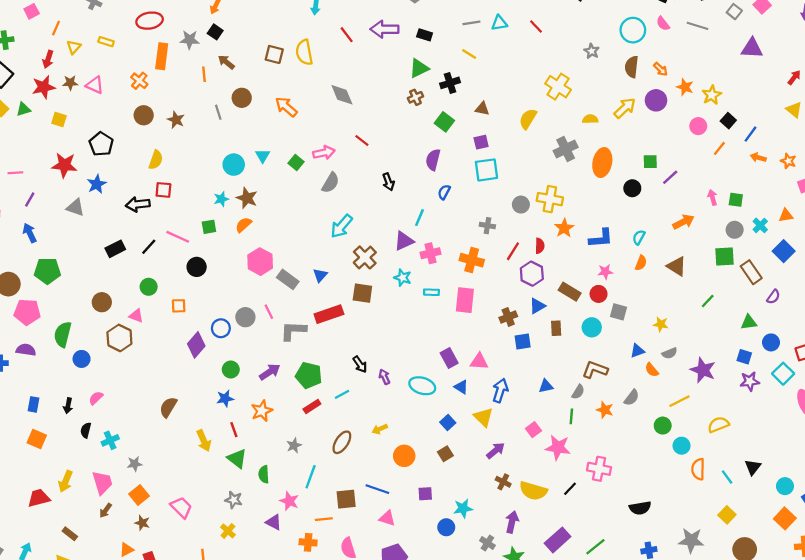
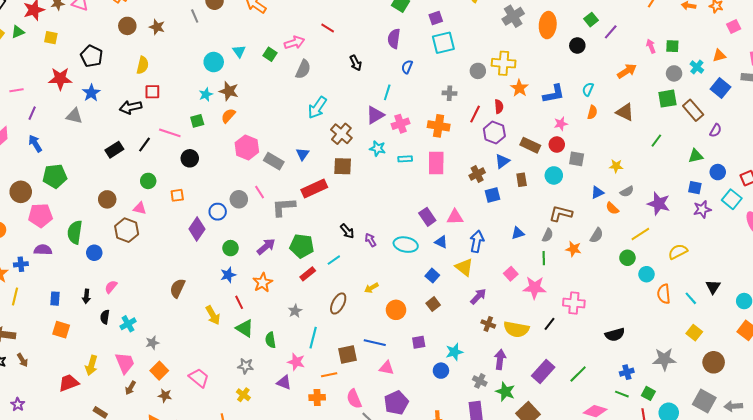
green square: (650, 162) -> (591, 20), turned -32

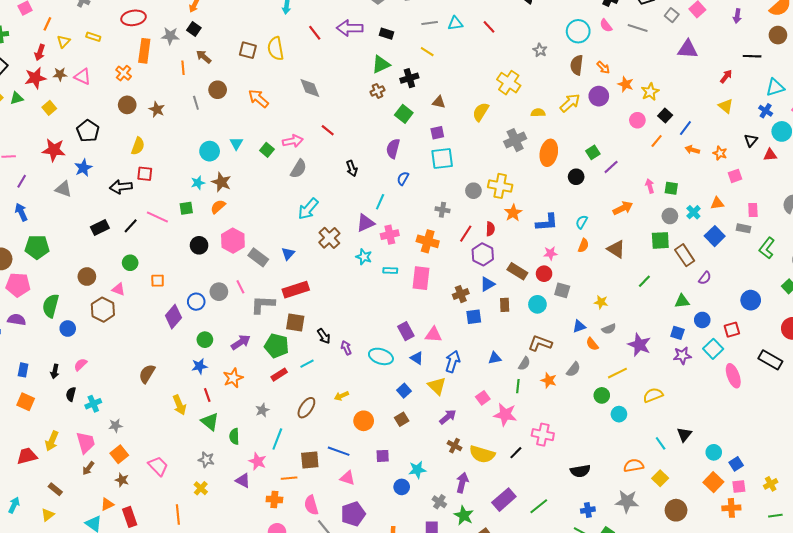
yellow square: (51, 38) -> (49, 108), turned 32
black circle: (190, 158) -> (199, 245), moved
brown square: (343, 166) -> (295, 322), moved
orange semicircle: (664, 294) -> (634, 466), moved, turned 78

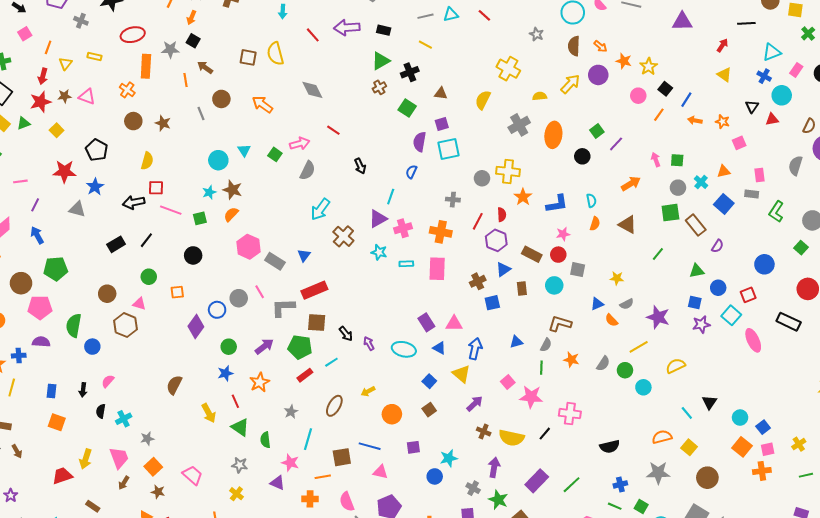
purple semicircle: (393, 149) -> (420, 142), moved
pink line: (157, 217) -> (171, 210), moved
cyan semicircle: (582, 222) -> (591, 201), turned 144
black circle: (199, 245) -> (193, 255), moved
gray semicircle: (573, 369) -> (603, 364), moved

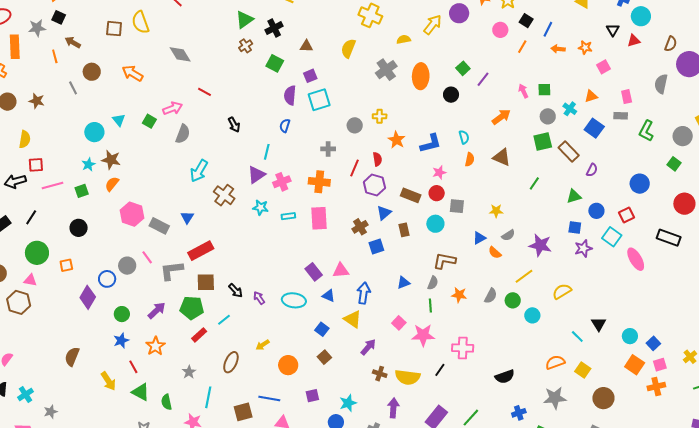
yellow cross: (508, 171) -> (380, 116), size x0.6
pink line: (171, 210) -> (52, 185), turned -30
green circle: (149, 277) -> (37, 253), size x1.5

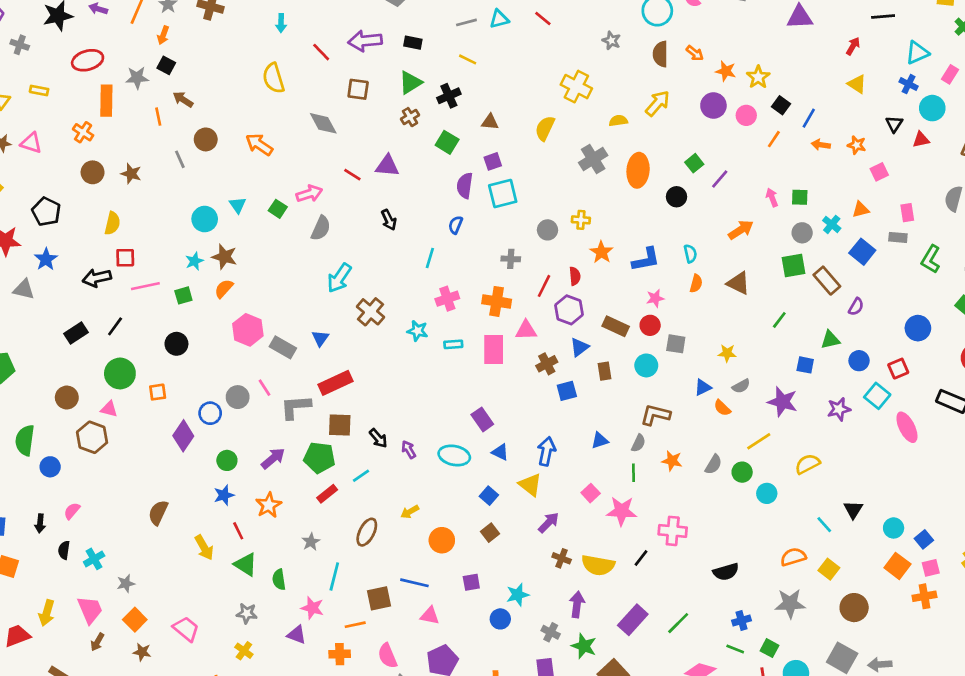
purple circle: (459, 13) -> (713, 106), moved
brown square: (114, 29) -> (358, 89), moved
purple triangle: (256, 175) -> (387, 166), moved, turned 36
blue square: (575, 227) -> (805, 365), moved
pink triangle: (341, 270) -> (526, 330), moved

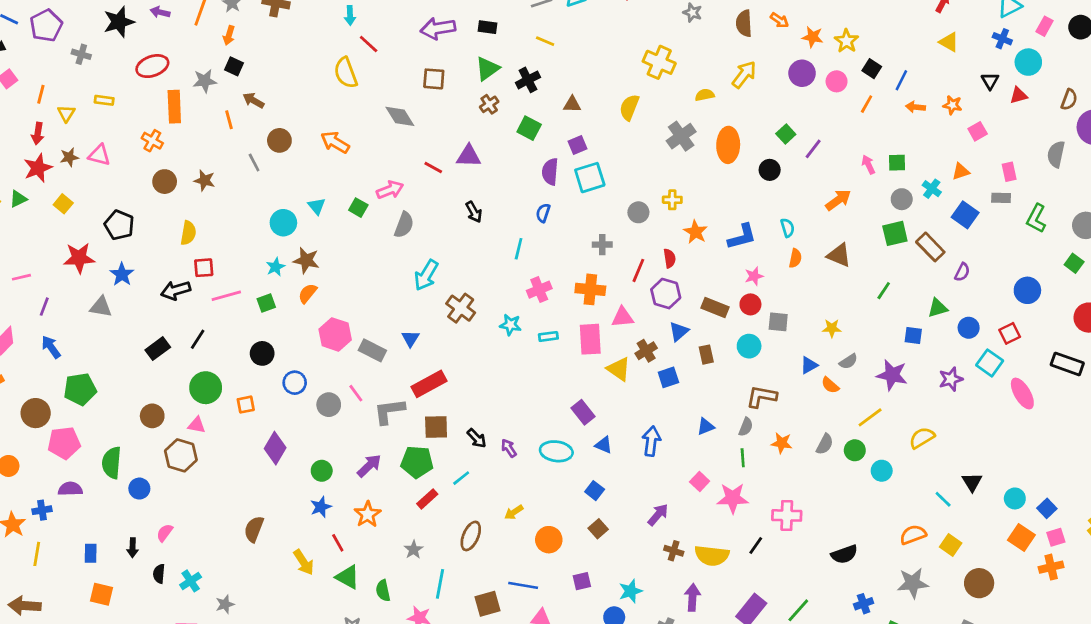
red line: (321, 52) -> (369, 44), moved
blue circle: (210, 413) -> (295, 383), moved
yellow triangle: (530, 485) -> (619, 369), moved

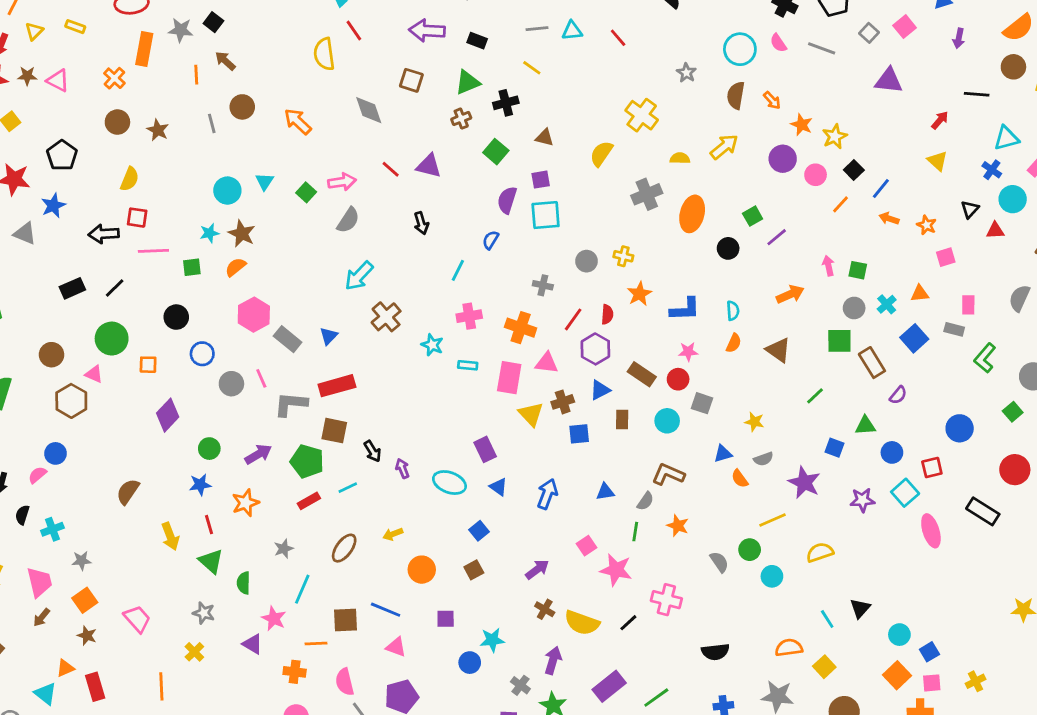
gray semicircle: (825, 444) -> (719, 562), moved, turned -75
blue circle: (139, 489) -> (55, 453), moved

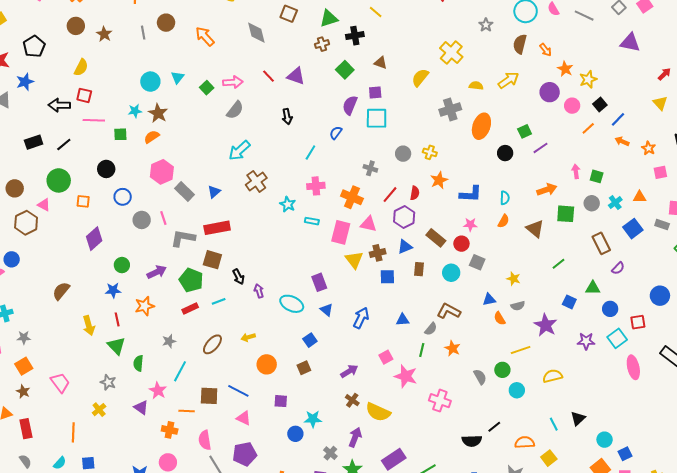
green square: (839, 341) -> (566, 214), moved
black line: (628, 623) -> (494, 427), moved

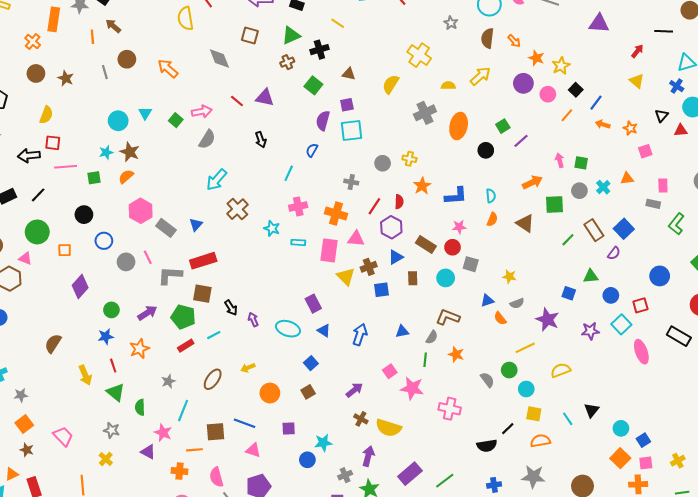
blue square: (633, 229) -> (624, 229), moved
green line: (559, 264) -> (568, 240), moved
gray cross: (330, 453) -> (345, 475), turned 32
yellow square: (549, 458) -> (534, 414), moved, turned -35

